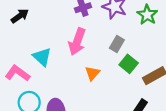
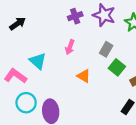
pink arrow: (77, 42) -> (70, 47), size x0.6
orange triangle: (92, 73) -> (84, 76), turned -40

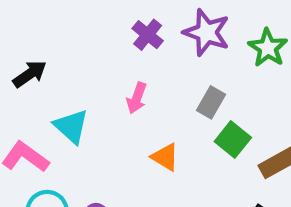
purple cross: (75, 16) -> (148, 35), turned -32
black arrow: (18, 24) -> (30, 74), moved

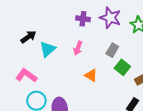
purple cross: (148, 35) -> (83, 19), turned -32
cyan triangle: (71, 126) -> (48, 49), moved, turned 36

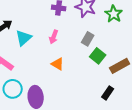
orange triangle: (91, 75) -> (58, 64), moved

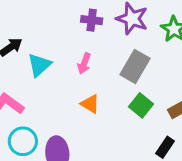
gray rectangle: (88, 39) -> (135, 66), size x1.5
green square: (98, 56) -> (141, 105), moved

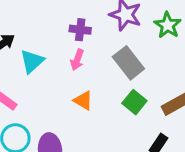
purple cross: (92, 20) -> (80, 30), moved
gray rectangle: (135, 66) -> (128, 63), turned -68

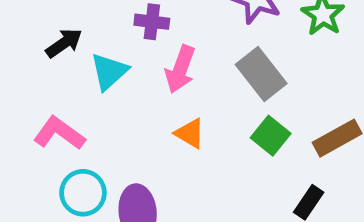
purple cross: (80, 30) -> (152, 22), moved
pink arrow: (77, 60) -> (180, 69), size x1.4

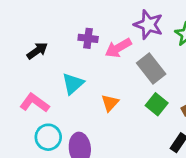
pink arrow: (180, 69) -> (118, 48), moved, turned 40
cyan triangle: (109, 72) -> (73, 84), moved
orange triangle: (190, 133) -> (110, 103), turned 42

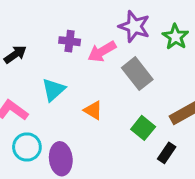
orange triangle: (110, 103) -> (93, 110), turned -42
green square: (157, 104) -> (143, 128), moved

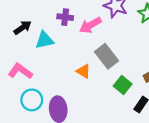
gray rectangle: (137, 74) -> (106, 56), moved
cyan triangle: (53, 90) -> (44, 40), moved, turned 30

